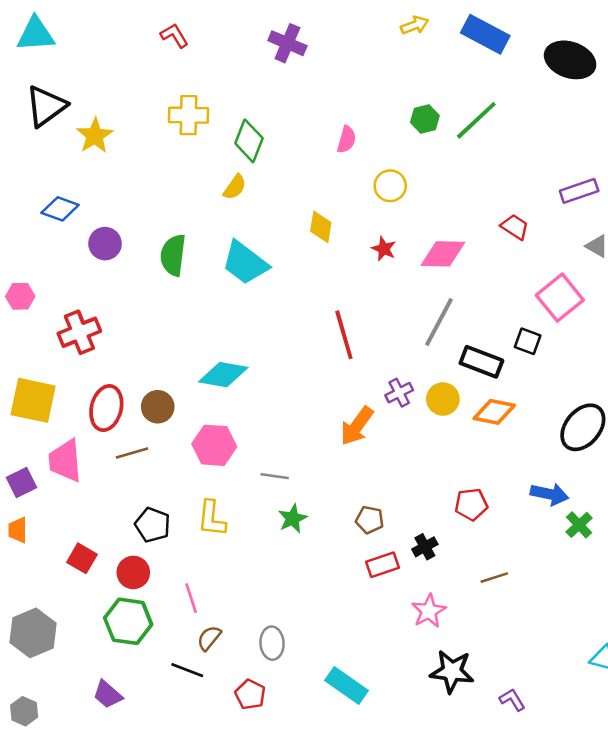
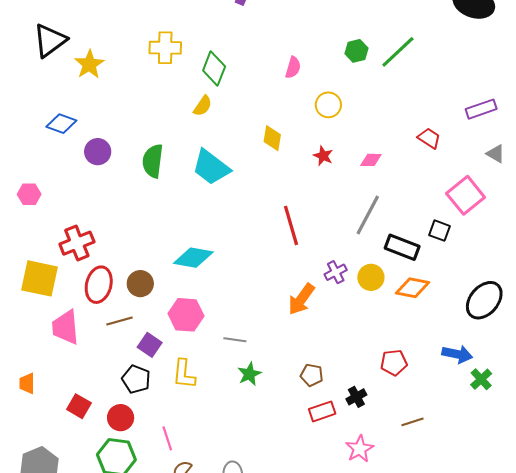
pink diamond: (443, 254) -> (371, 160), size x0.6
red cross: (79, 332) -> (77, 243), moved
purple square: (22, 483) -> (150, 345), moved, turned -30

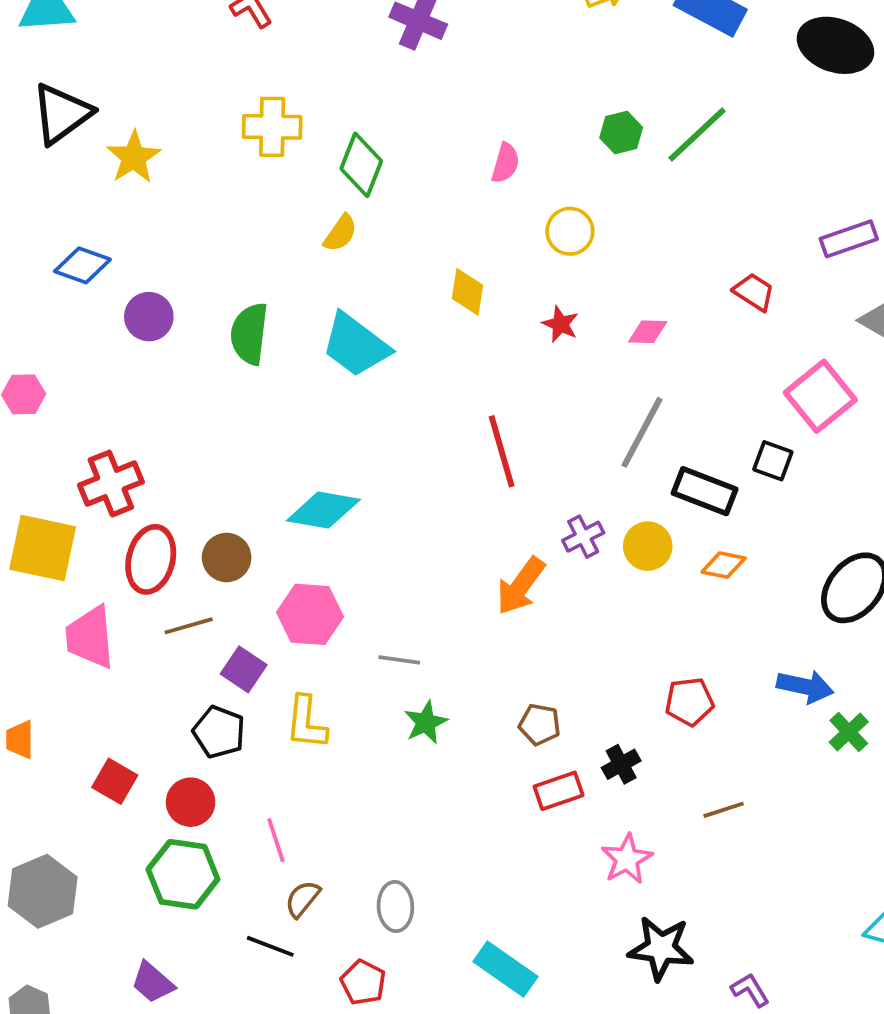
orange diamond: (413, 288) -> (724, 565), size x0.7

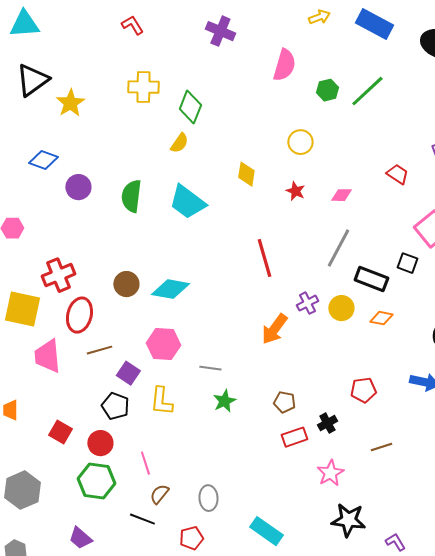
pink semicircle: (505, 163) -> (284, 65), moved, size x1.5
brown circle: (227, 557) -> (126, 284), moved
red pentagon: (363, 982) -> (191, 538), turned 30

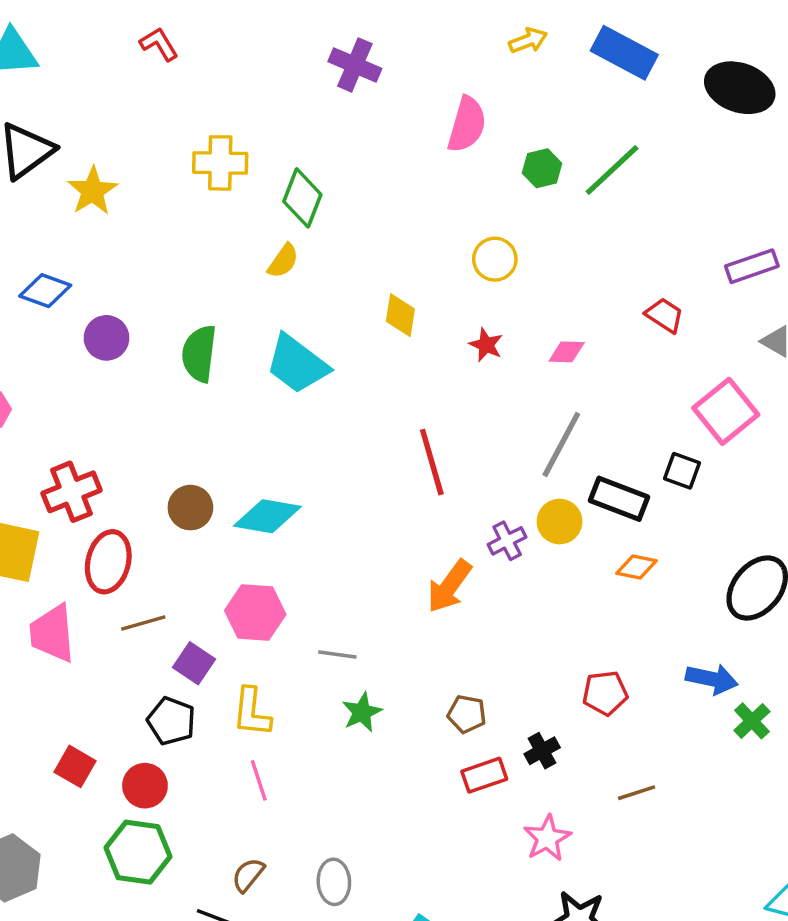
red L-shape: (132, 25) -> (159, 44), moved
yellow circle: (341, 308) -> (560, 522), moved
pink line: (145, 463) -> (259, 780), moved

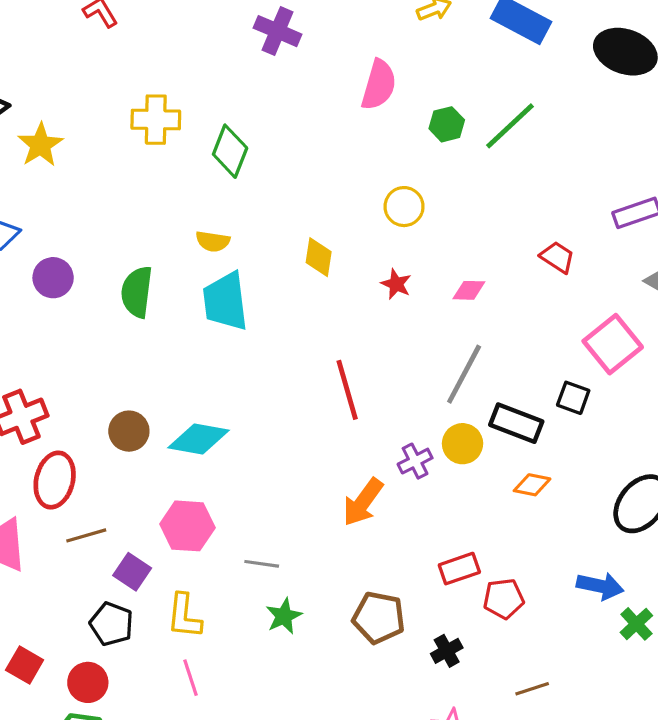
yellow semicircle: (283, 261) -> (213, 241), moved, turned 64
cyan trapezoid: (297, 364) -> (225, 301), turned 46
brown pentagon: (467, 714) -> (379, 618), size x1.5
red rectangle: (484, 775) -> (459, 569), moved

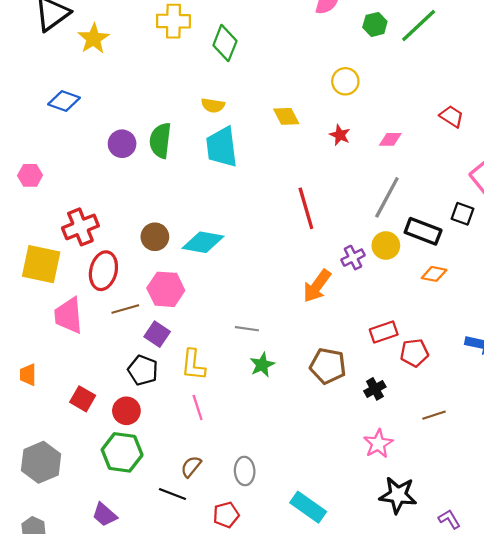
yellow diamond: (319, 257) -> (286, 116), turned -36
purple circle: (53, 278) -> (122, 144), moved
pink hexagon: (187, 526) -> (166, 289), moved

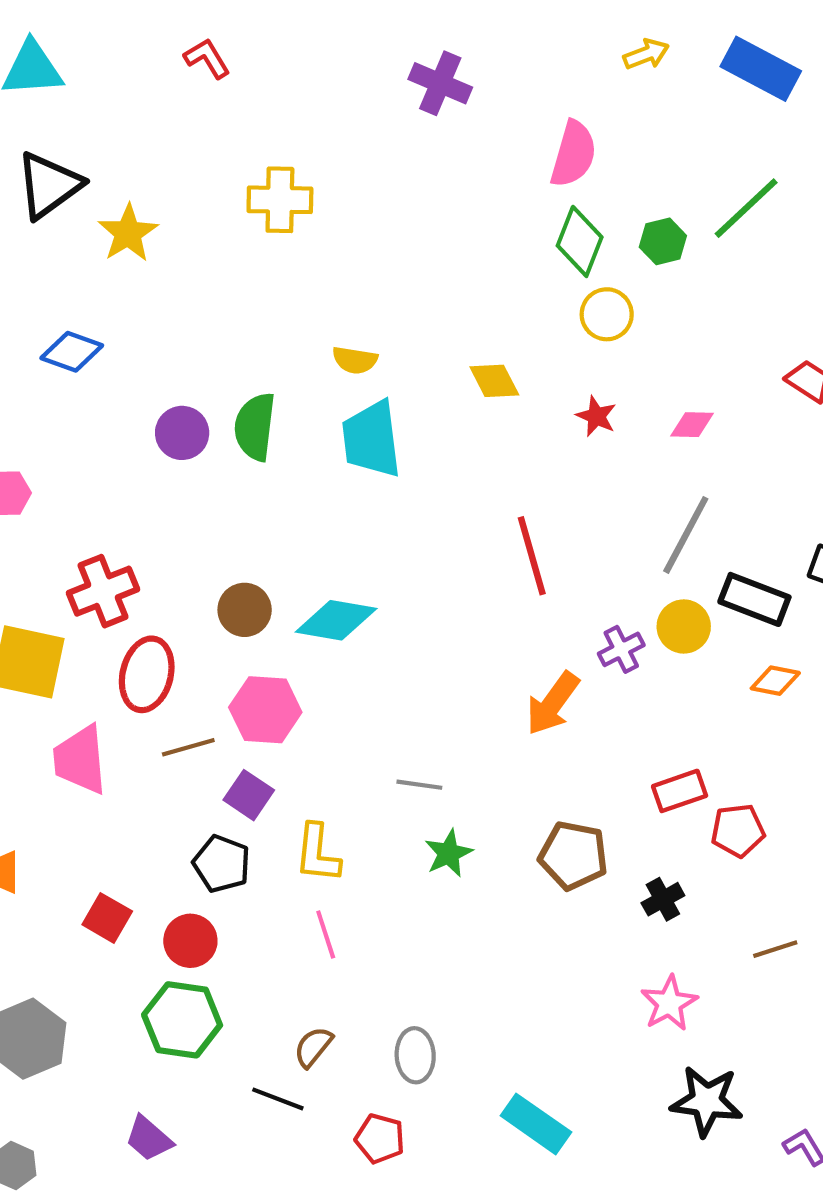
green hexagon: (375, 24) -> (663, 241), moved
green diamond: (225, 43) -> (580, 241), moved
red pentagon: (226, 515) -> (380, 1139), turned 30

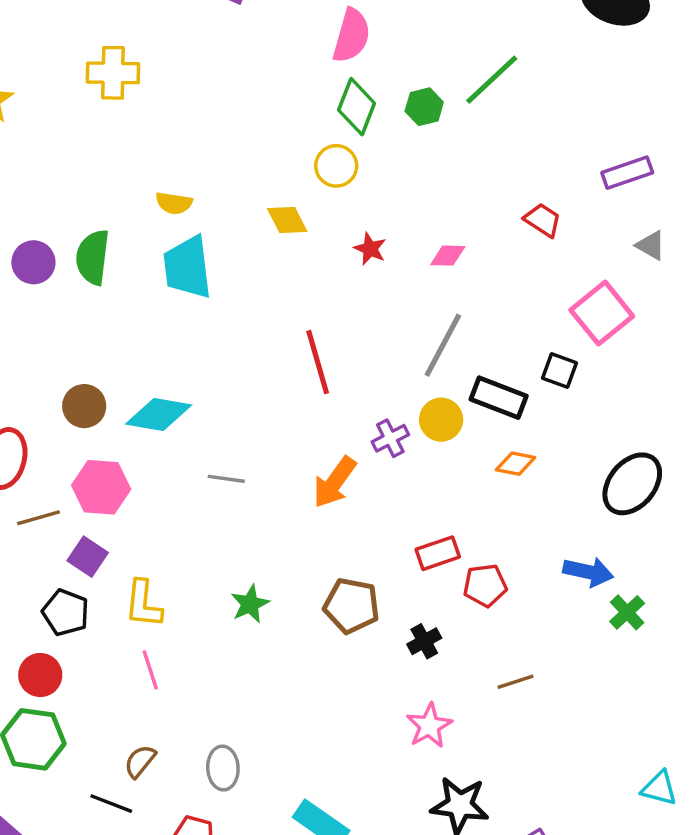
yellow circle: (607, 314) -> (336, 166), moved
gray line: (419, 785) -> (226, 479), moved

